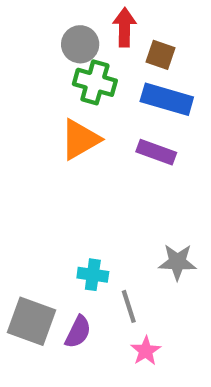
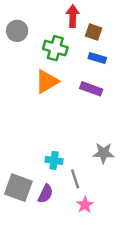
gray circle: (80, 44) -> (17, 31), moved
blue rectangle: (167, 99) -> (97, 58), size x0.6

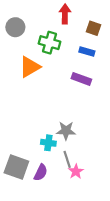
brown square: (94, 32) -> (94, 28), moved
orange triangle: (47, 81) -> (30, 67), moved
gray star: (103, 153) -> (66, 131), moved
pink star: (85, 205) -> (76, 171), moved

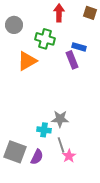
brown square: (94, 28) -> (90, 13), moved
purple rectangle: (81, 79) -> (72, 60), moved, turned 48

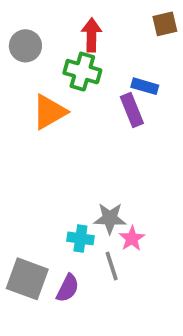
red arrow: (59, 13) -> (92, 35), moved
brown square: (90, 13) -> (165, 24), turned -32
pink star: (69, 156) -> (132, 238), moved

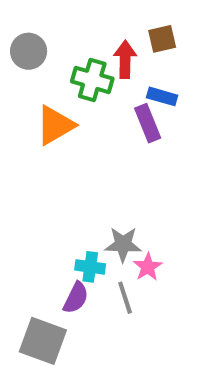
brown square: (165, 24) -> (162, 39), moved
red arrow: (92, 35) -> (125, 59), moved
gray square: (27, 279) -> (43, 341), moved
purple semicircle: (68, 288) -> (76, 298), moved

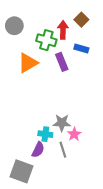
brown square: (162, 39) -> (81, 20), turned -32
purple rectangle: (148, 123) -> (62, 62), moved

